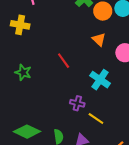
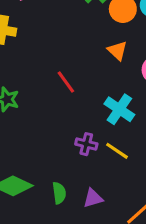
yellow line: (96, 118) -> (117, 151), moved

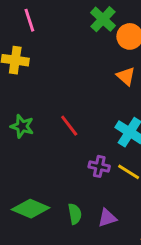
red line: (66, 82) -> (69, 126), moved

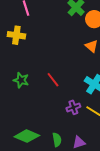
purple cross: (99, 166) -> (73, 107), turned -32

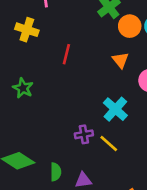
red line: (53, 80) -> (66, 54), moved, turned 42

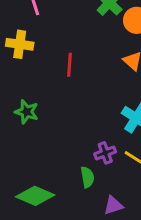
green semicircle: (56, 172) -> (87, 177), moved

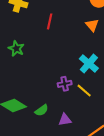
green semicircle: (87, 177) -> (42, 110), moved, turned 56

